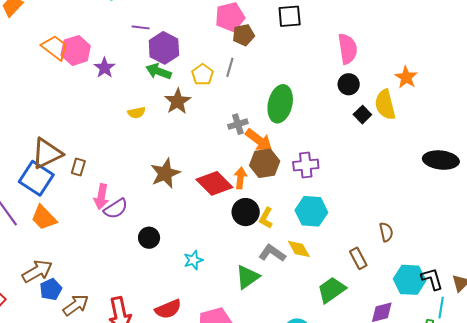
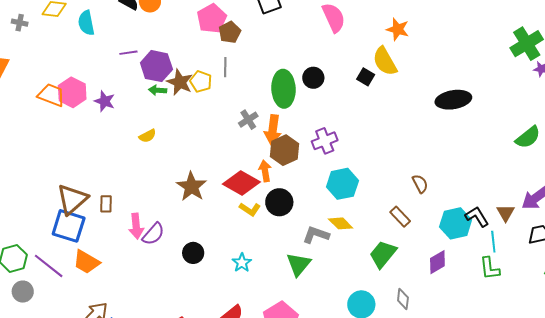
green arrow: (159, 71) -> (158, 90), size x0.7
black circle: (349, 84) -> (313, 78), moved
brown star: (178, 101) -> (180, 82), moved
orange arrow: (259, 140) -> (273, 129), turned 76
yellow L-shape: (266, 218) -> (250, 209), moved, turned -70

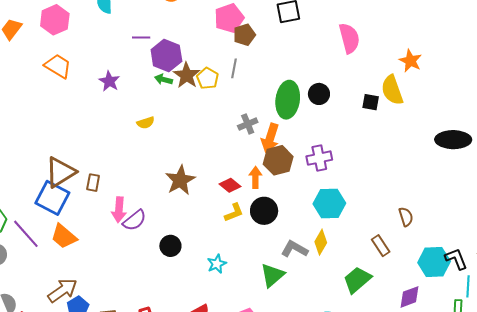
black square: (366, 77) -> (371, 102), turned -30
pink hexagon: (72, 92) -> (55, 20), moved
red diamond: (241, 183) -> (230, 185), size x0.6
yellow L-shape: (250, 209) -> (234, 213), turned -65
yellow diamond: (341, 223) -> (321, 242), turned 65

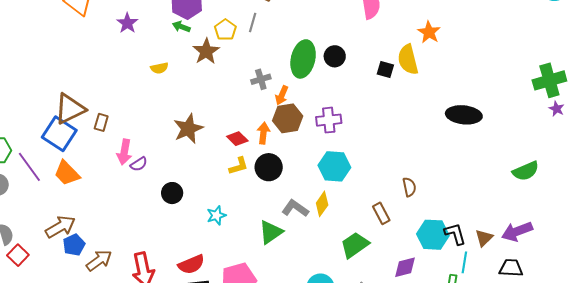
brown star: (187, 75) -> (206, 51), moved
orange arrow: (270, 138) -> (282, 95), size x0.7
purple semicircle: (135, 220) -> (139, 164), size x0.7

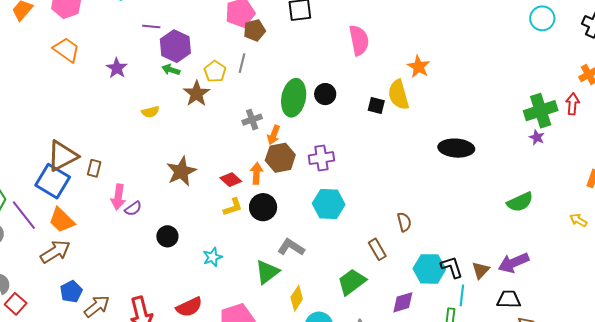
purple star: (557, 109) -> (537, 137), moved
yellow diamond: (322, 204) -> (297, 298), moved
brown arrow: (60, 227) -> (55, 252), moved

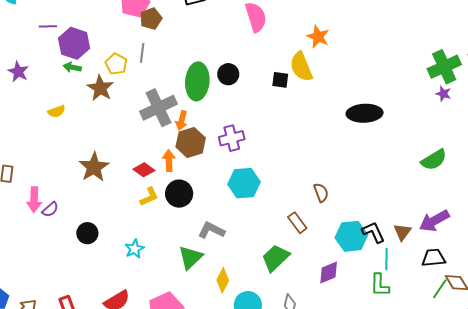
gray cross: (252, 120) -> (158, 108), size x1.8

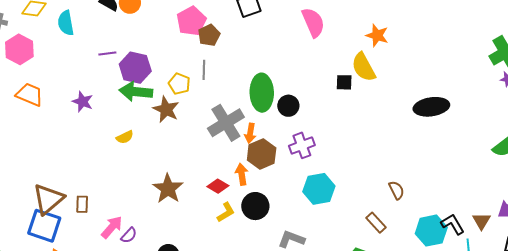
green arrow: (72, 67) -> (136, 92), size x1.8
black circle: (228, 74) -> (288, 106), moved
pink arrow: (34, 200) -> (112, 227), turned -135

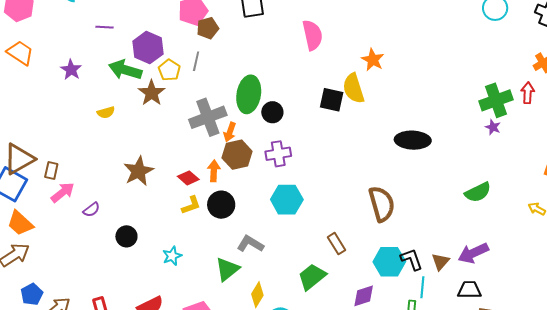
purple hexagon: (135, 68) -> (148, 48), moved
black square: (344, 82) -> (332, 100), size x1.4
brown semicircle: (396, 190) -> (382, 204), moved, size x1.8
pink arrow: (112, 227) -> (63, 192), moved

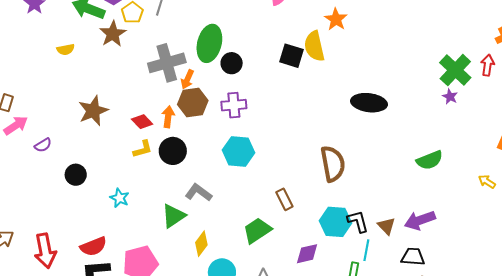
green cross: (496, 100) -> (455, 70), turned -32
cyan star: (172, 256) -> (120, 198), turned -30
brown triangle: (440, 262) -> (386, 226), turned -30

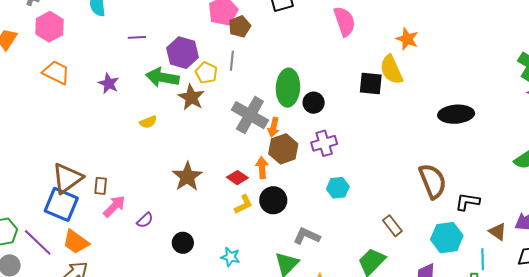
gray cross: (167, 63) -> (250, 115), turned -33
cyan hexagon: (239, 151) -> (338, 188), size x0.7
black L-shape: (358, 221) -> (467, 202), moved, turned -55

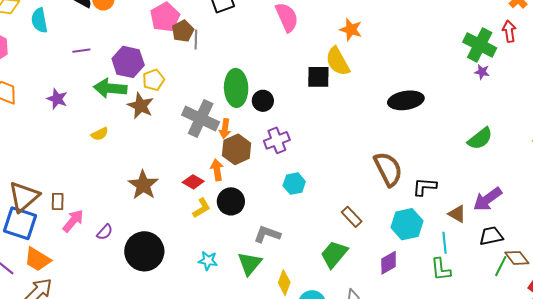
gray line: (232, 61) -> (196, 39), moved
yellow pentagon: (206, 73) -> (154, 80), turned 30
black circle: (183, 243) -> (144, 251), size x1.8
cyan star: (230, 257) -> (208, 261), moved

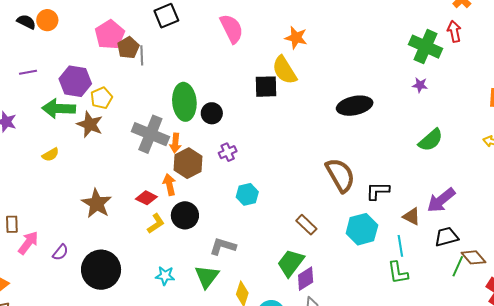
purple star: (482, 72) -> (420, 85), moved
purple cross: (277, 140) -> (228, 152), size x0.7
purple diamond: (389, 263) -> (306, 279), moved

